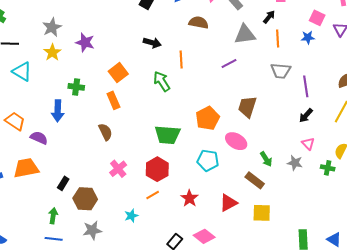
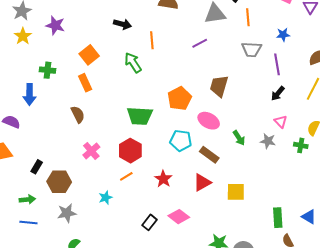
blue star: (308, 37) -> (283, 35), moved
brown rectangle: (255, 180) -> (209, 155), moved
green arrow: (53, 216) -> (27, 199), turned 77

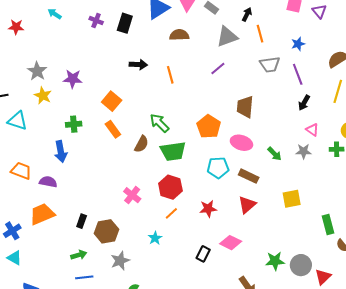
green arrow: (133, 63) -> (159, 123), moved
brown semicircle: (78, 114) -> (141, 144), moved, turned 66
red star: (163, 179) -> (208, 209), turned -30
yellow square: (236, 192) -> (292, 199), moved

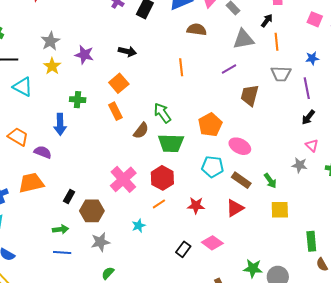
black arrow: (138, 65) -> (127, 51), moved
brown trapezoid: (245, 107) -> (250, 95), moved
green arrow: (275, 154) -> (270, 181), moved
pink cross: (132, 195) -> (123, 179), size x1.5

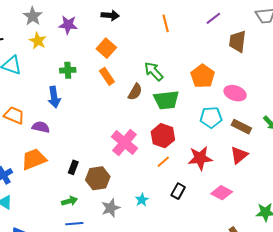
red star: (196, 205) -> (200, 158), size x1.4
cyan star: (139, 226) -> (142, 200), moved
black rectangle: (183, 249) -> (178, 191), moved

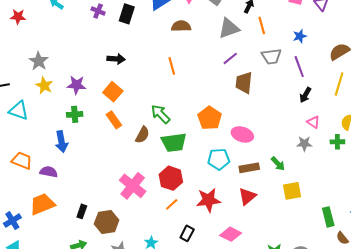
purple line: (213, 18) -> (230, 58), moved
purple star: (68, 25) -> (76, 85), moved
brown rectangle: (241, 127) -> (249, 168), turned -36

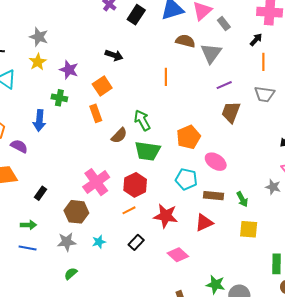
gray triangle: (229, 28) -> (211, 53), moved, turned -50
gray star: (39, 61) -> (39, 37), turned -30
brown hexagon: (107, 222) -> (76, 212), moved

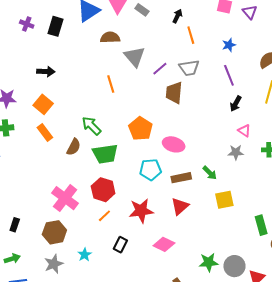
gray triangle: (211, 53) -> (135, 57), moved
orange line: (166, 77) -> (111, 84), moved
gray trapezoid: (264, 94) -> (189, 68), moved

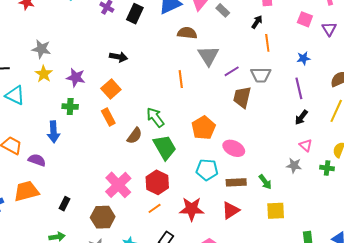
green trapezoid: (105, 154) -> (165, 147), turned -120

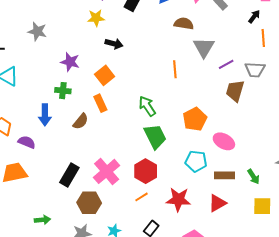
yellow star: (44, 74) -> (96, 18), moved, turned 30
brown semicircle: (135, 136) -> (81, 121), moved
black rectangle: (64, 204) -> (69, 175), moved, size x1.6

